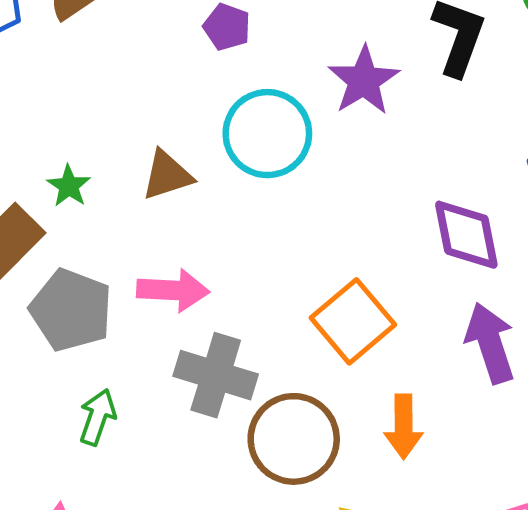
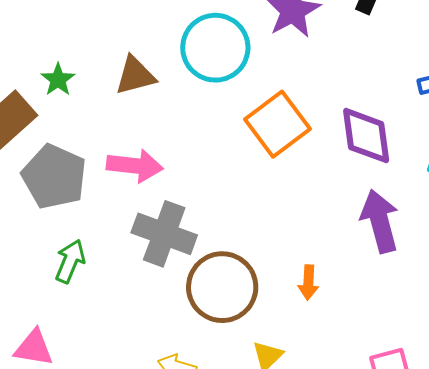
orange square: (353, 321) -> (277, 124), moved
orange arrow: (404, 427) -> (308, 282), size x0.7

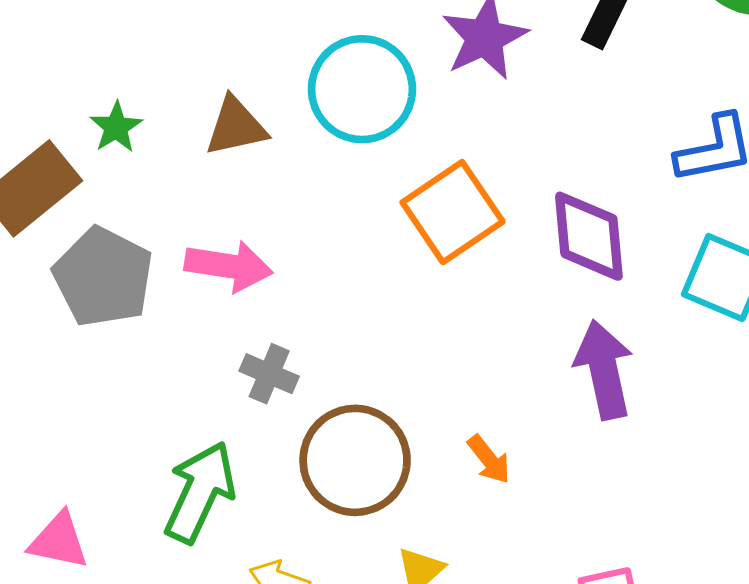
gray cross: (164, 234) -> (269, 374), size x0.6
green arrow: (70, 261) -> (200, 492), moved, size x1.5
orange arrow: (308, 282) -> (489, 459), turned -44

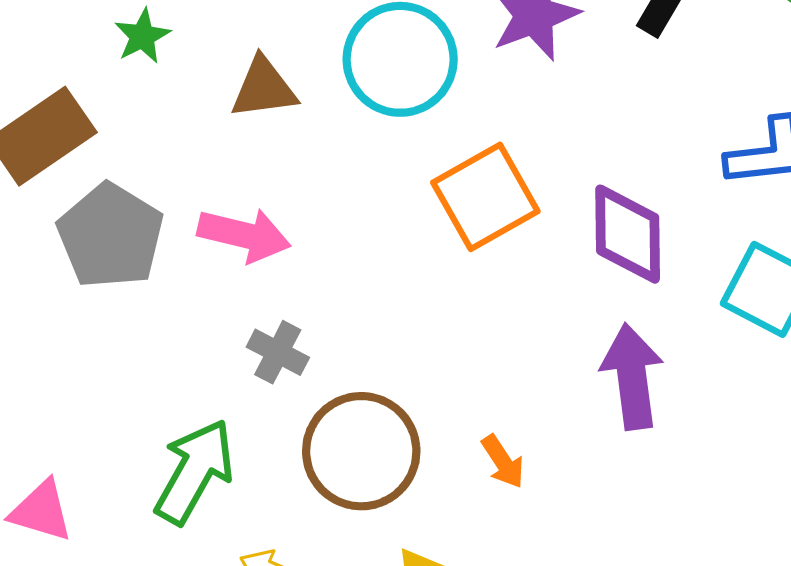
green star: (116, 127) -> (142, 36), moved

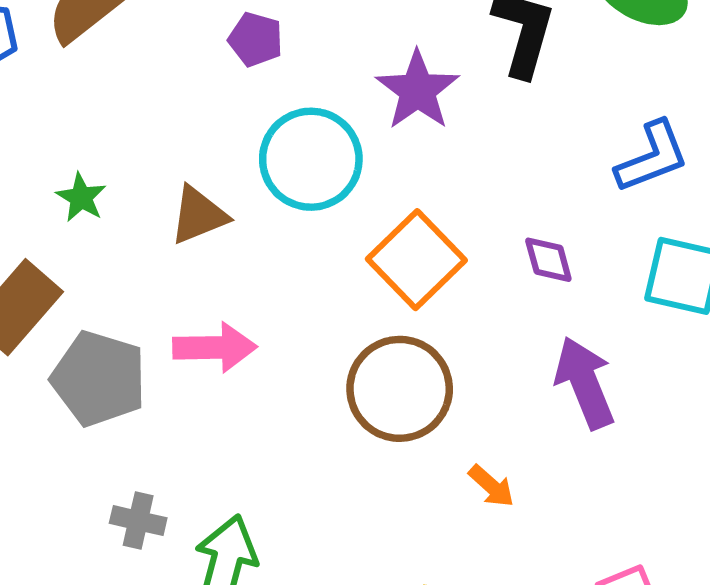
purple diamond: (628, 234) -> (548, 260), size x0.6
gray cross: (278, 352) -> (138, 521), moved
brown circle: (361, 451) -> (400, 389), moved

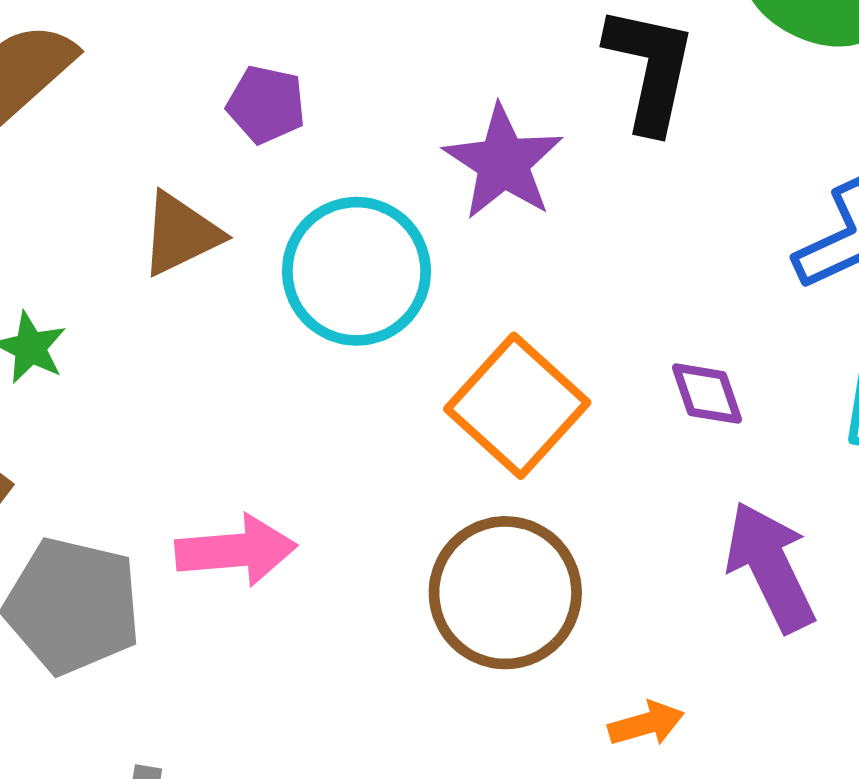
brown triangle: (199, 215) -> (181, 234), moved
orange arrow: (491, 486) -> (646, 724), turned -54

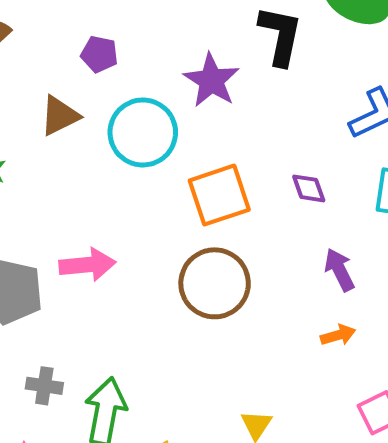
orange square: (517, 406) -> (219, 195), turned 30
purple arrow: (770, 567) -> (339, 270), size x0.7
orange arrow: (646, 724) -> (338, 335), moved

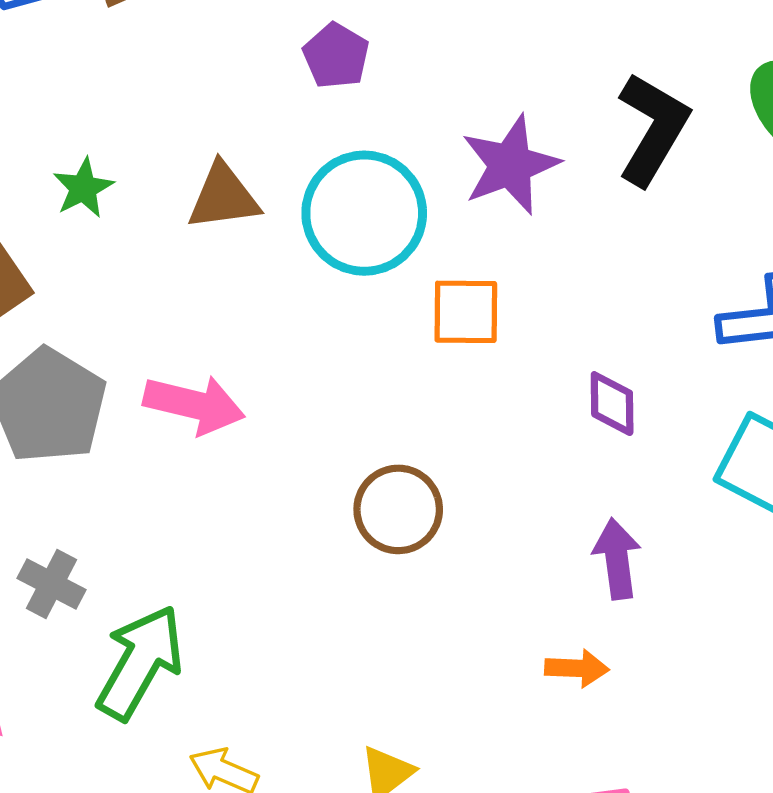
brown triangle: (60, 116) -> (223, 197), moved
orange square: (219, 195) -> (466, 312), moved, size x0.7
brown circle: (215, 283) -> (398, 509), size x0.7

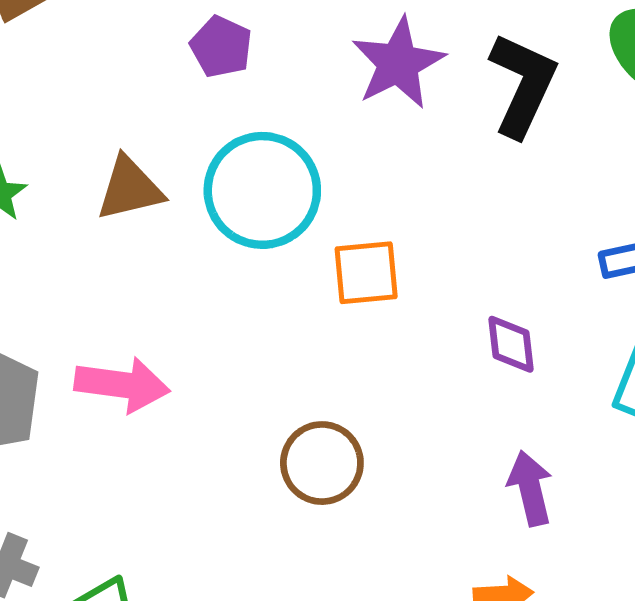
purple star: (510, 165) -> (398, 63), moved

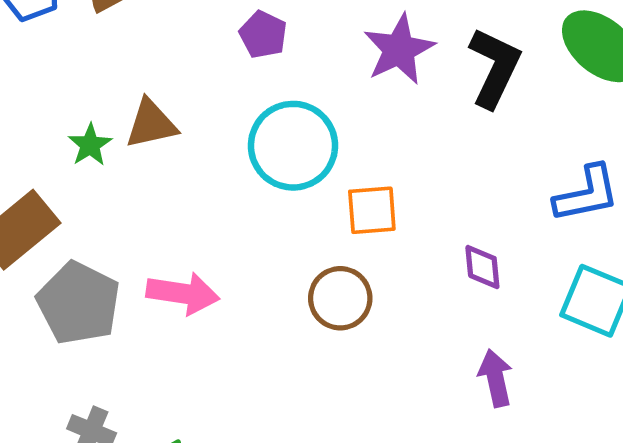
brown triangle: (130, 189) -> (151, 124), moved
brown circle: (322, 463) -> (340, 298), moved

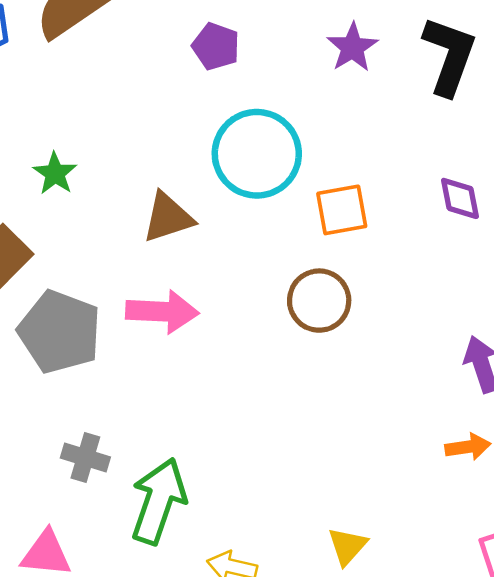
purple star: (399, 49) -> (352, 47), size x0.7
brown triangle: (151, 124) -> (168, 217), moved
purple diamond: (482, 267) -> (460, 198), moved

